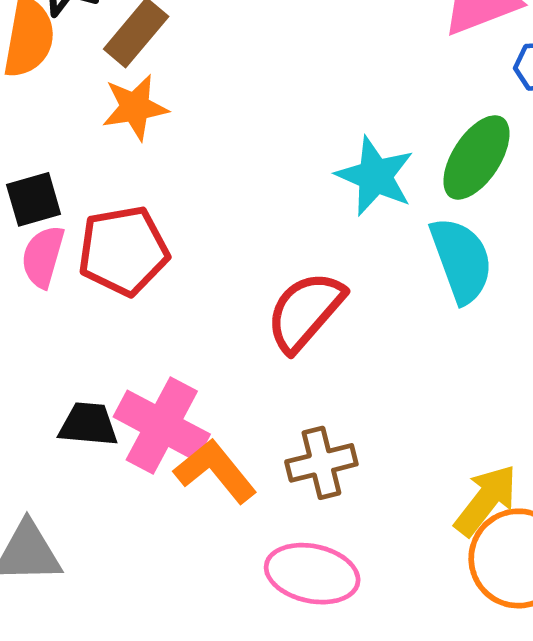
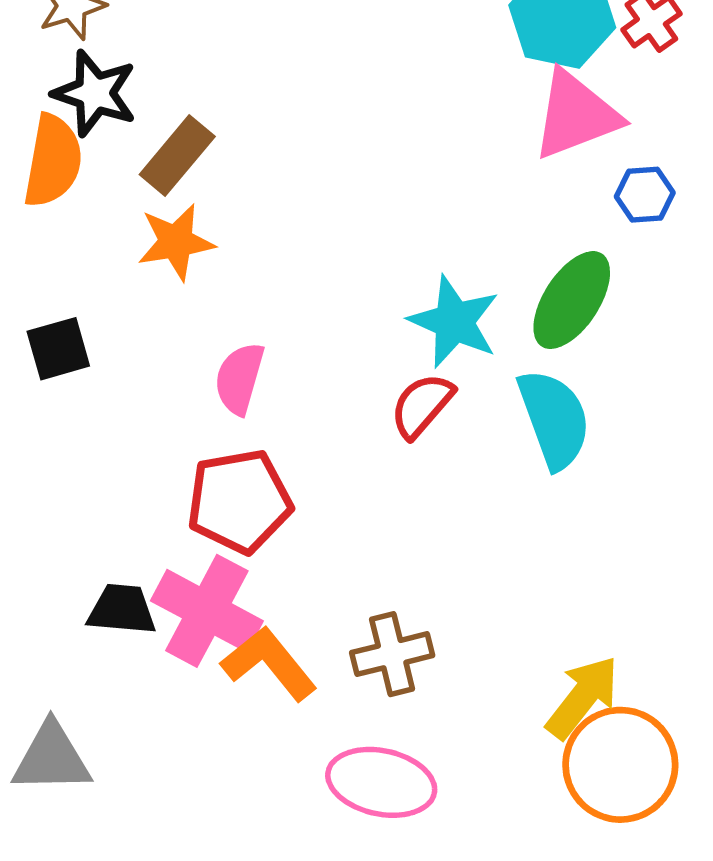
red pentagon: (123, 251) -> (239, 501), moved
pink semicircle: (43, 257) -> (239, 378), moved
red semicircle: (305, 311) -> (422, 405), moved, size x0.7

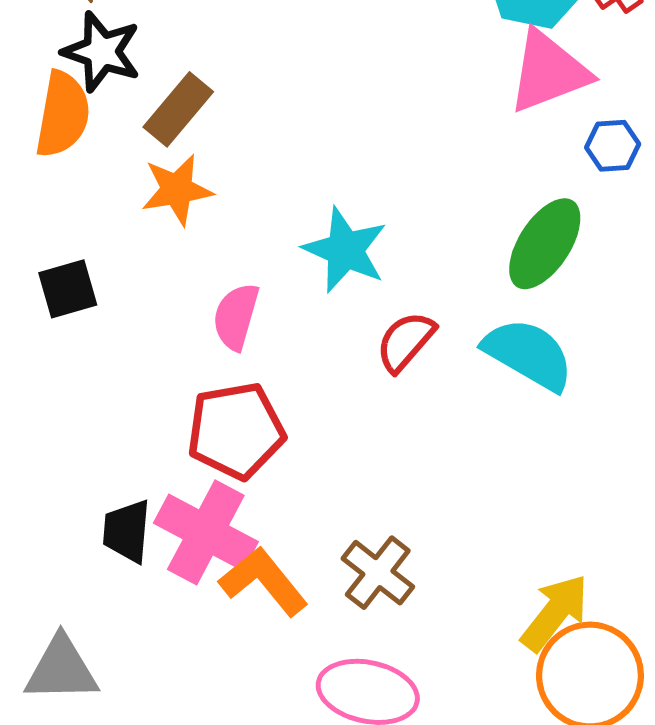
cyan star: (454, 322) -> (345, 250), moved
cyan semicircle: (554, 419) -> (528, 354), turned -40
black trapezoid: (122, 609) -> (127, 531), turned -90
brown cross: (392, 654) -> (378, 573), turned -38

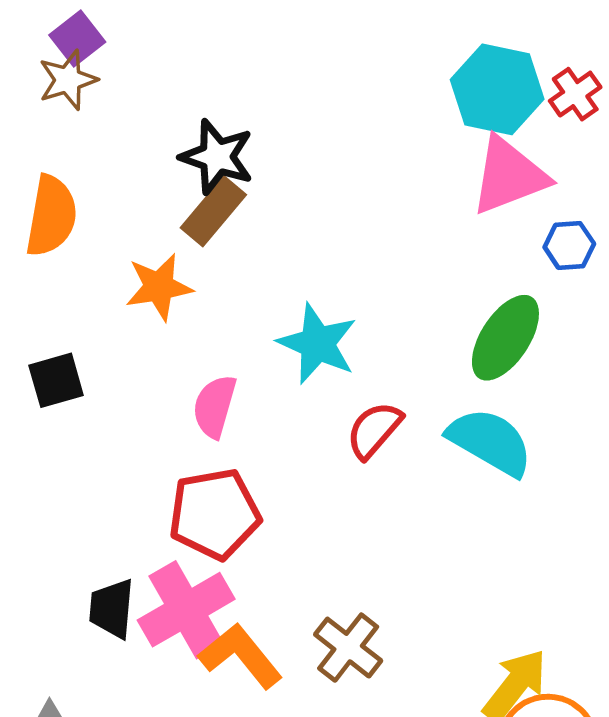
black star: (102, 52) -> (217, 157), moved
brown rectangle: (178, 109) -> (213, 211), moved
pink cross: (206, 532) -> (186, 610), turned 32

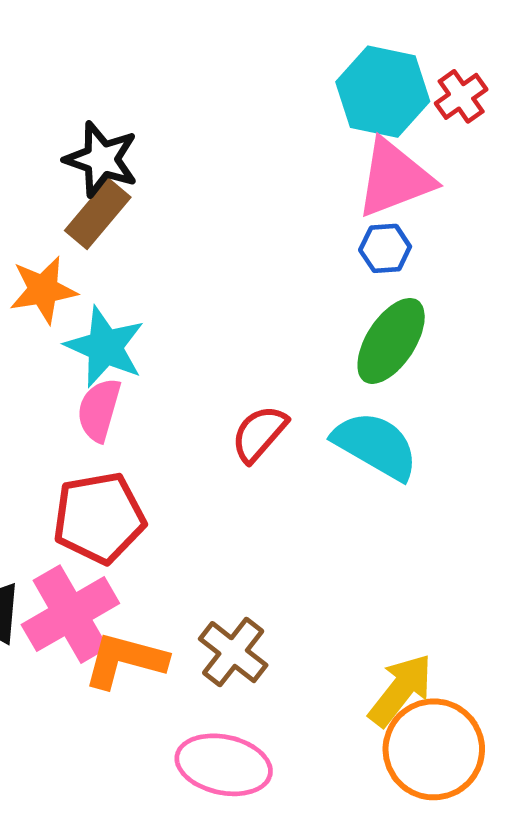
blue hexagon: (569, 245) -> (385, 248), moved
cyan star: (317, 344) -> (105, 347), moved
orange L-shape: (241, 656) -> (125, 660), turned -36

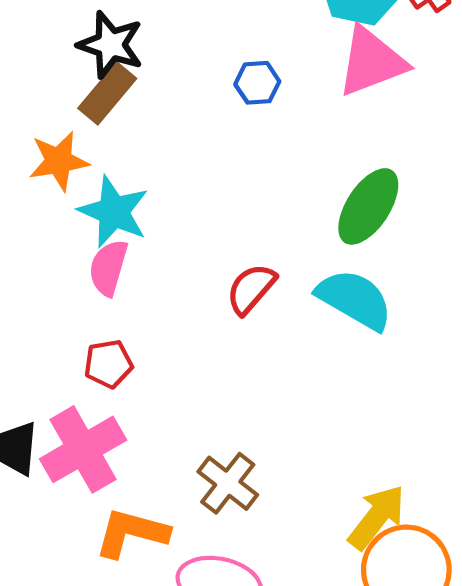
blue hexagon: (385, 248) -> (257, 83), moved
red pentagon: (99, 518) -> (108, 364), size x0.6
orange L-shape: (125, 660) -> (132, 533), moved

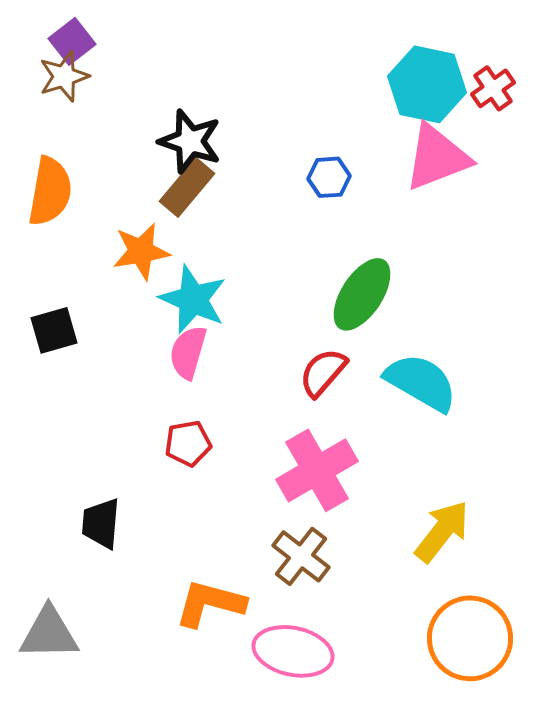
green ellipse: (368, 206) -> (362, 294), moved
pink cross: (83, 449) -> (317, 470), moved
yellow arrow: (377, 517) -> (442, 531), moved

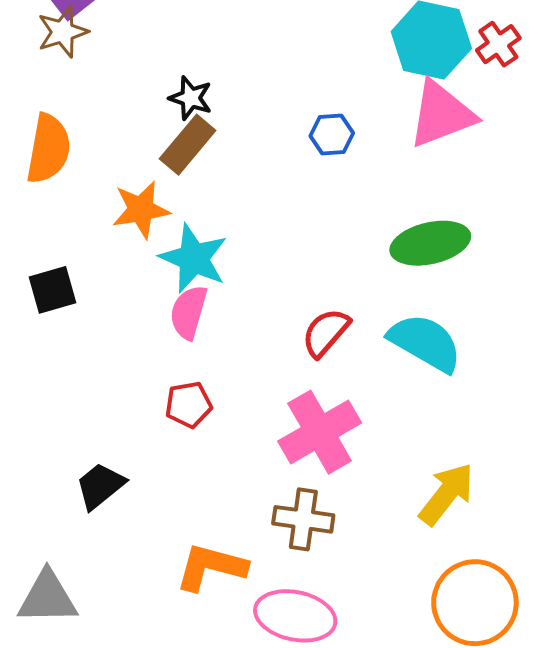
black star: (190, 141) -> (191, 98), size x0.7
green ellipse: (362, 294) -> (430, 243), moved, turned 44
black trapezoid: (101, 523) -> (100, 486), turned 46
brown cross: (301, 556) -> (303, 519), turned -30

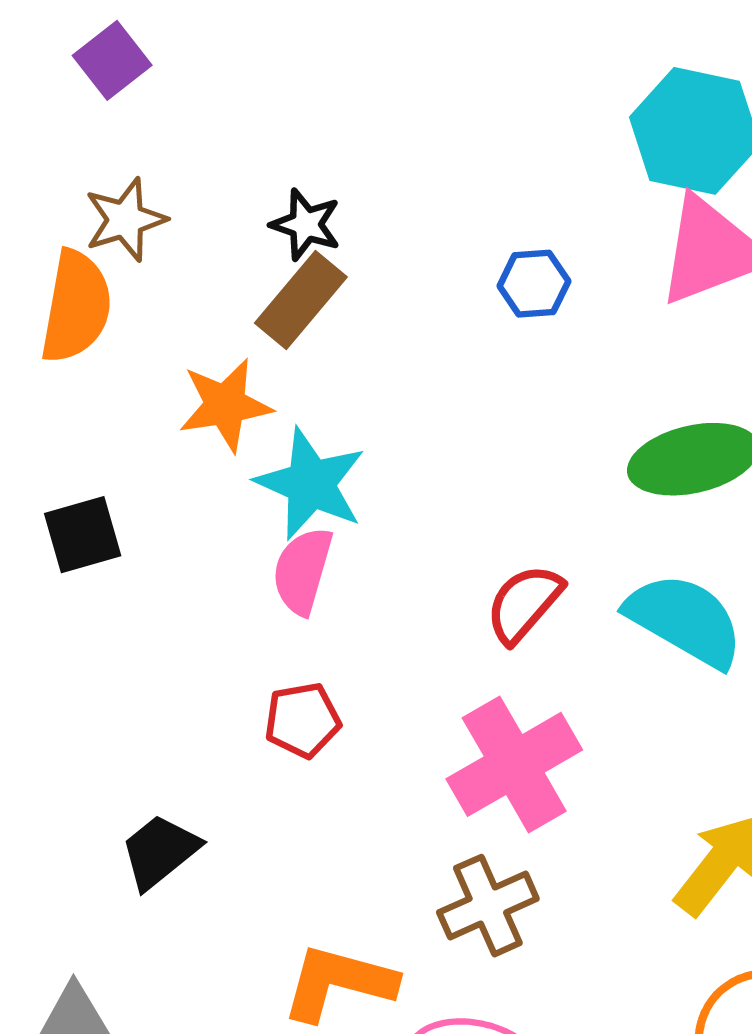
brown star: (63, 32) -> (125, 220), moved
brown cross: (303, 519) -> (488, 906), turned -32

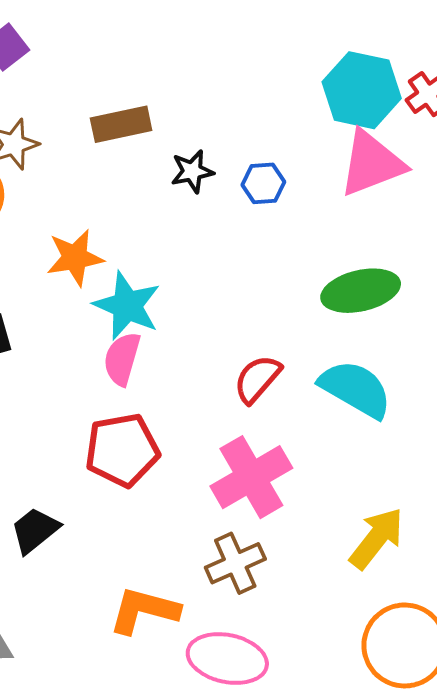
black star: (306, 225) -> (192, 171), moved, turned -30
brown rectangle: (301, 300) -> (121, 124), moved, turned 38
red pentagon: (302, 720) -> (122, 450), size x1.6

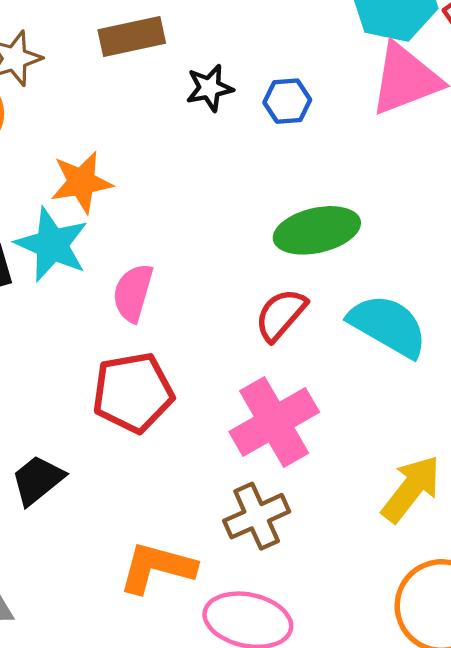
green ellipse: (361, 291) -> (317, 230), moved
cyan star: (127, 306) -> (52, 245), moved

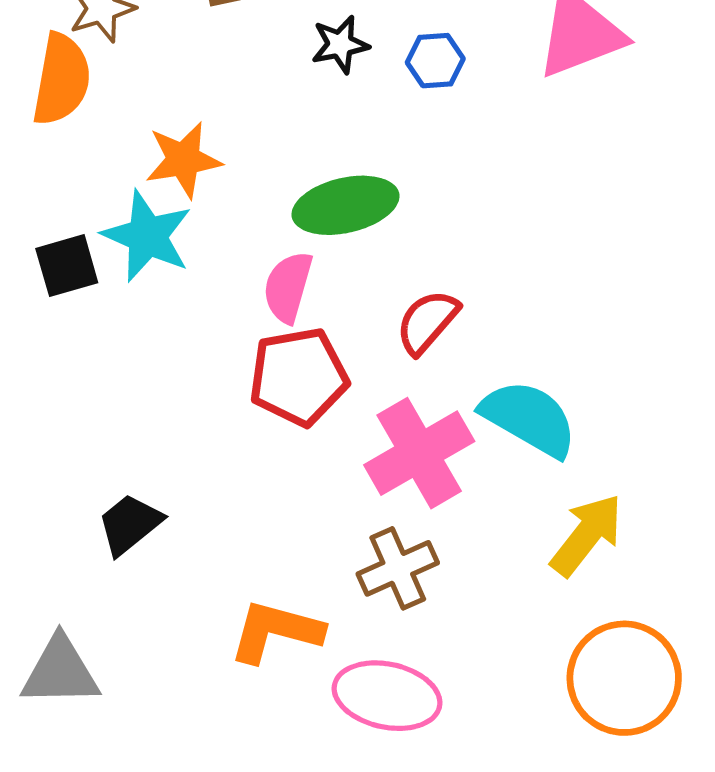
green ellipse: (317, 230) -> (345, 205), moved
pink semicircle: (133, 293) -> (288, 287), moved
cyan semicircle: (388, 326) -> (529, 418), moved
red pentagon: (133, 392) -> (299, 377), moved

